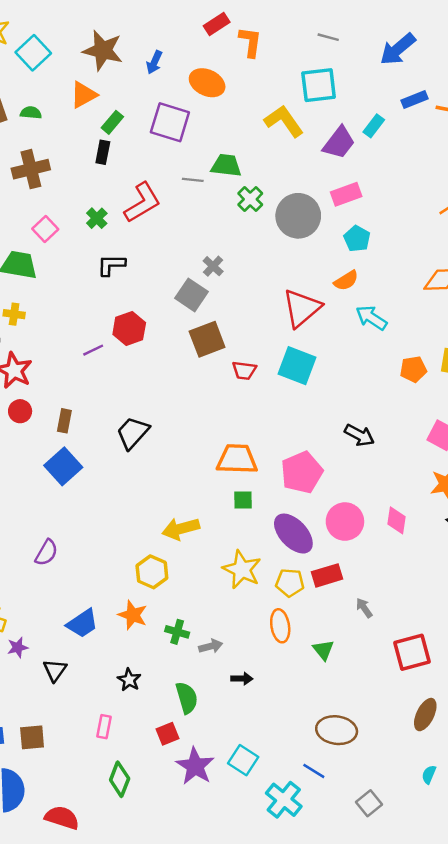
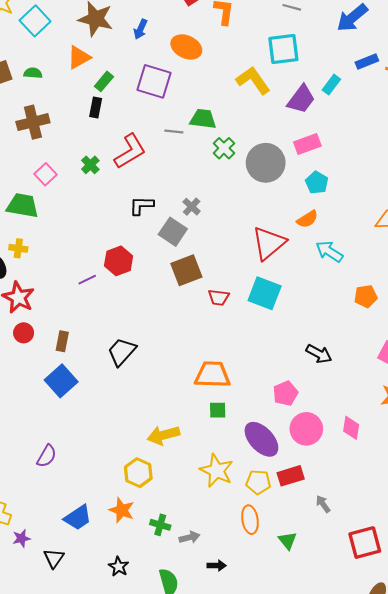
black L-shape: (111, 265) -> (141, 206), moved
pink pentagon: (302, 472) -> (285, 393), moved, size x0.7

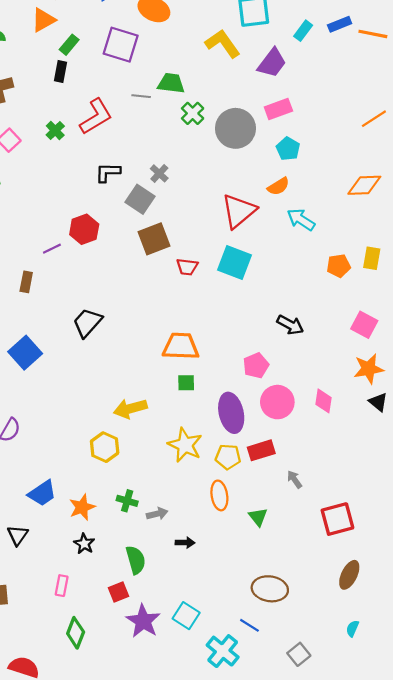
cyan rectangle: (331, 85) -> (303, 31), moved
brown rectangle: (62, 341) -> (26, 282), moved
purple ellipse: (261, 439) -> (231, 413), turned 30
orange star: (122, 510) -> (82, 507), moved, turned 30

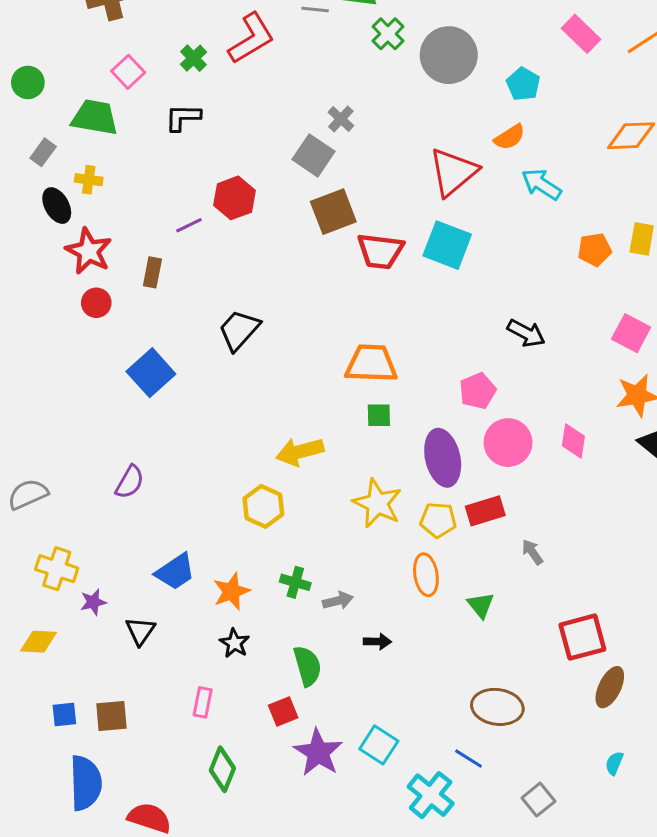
pink rectangle: (278, 109) -> (581, 34), moved, turned 64
black L-shape: (108, 172) -> (183, 117), moved
red trapezoid: (187, 267) -> (380, 251), size x1.5
red square: (337, 519) -> (582, 637), moved

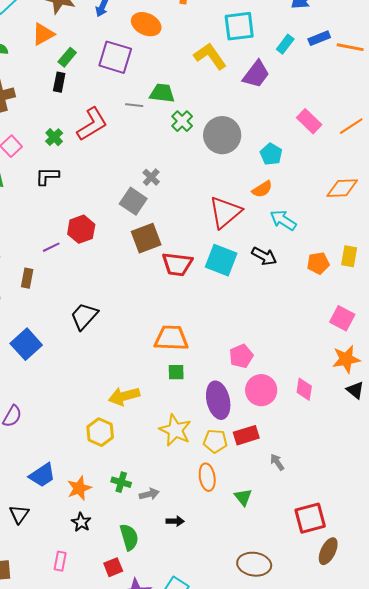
black arrow: (526, 333) -> (264, 256), moved

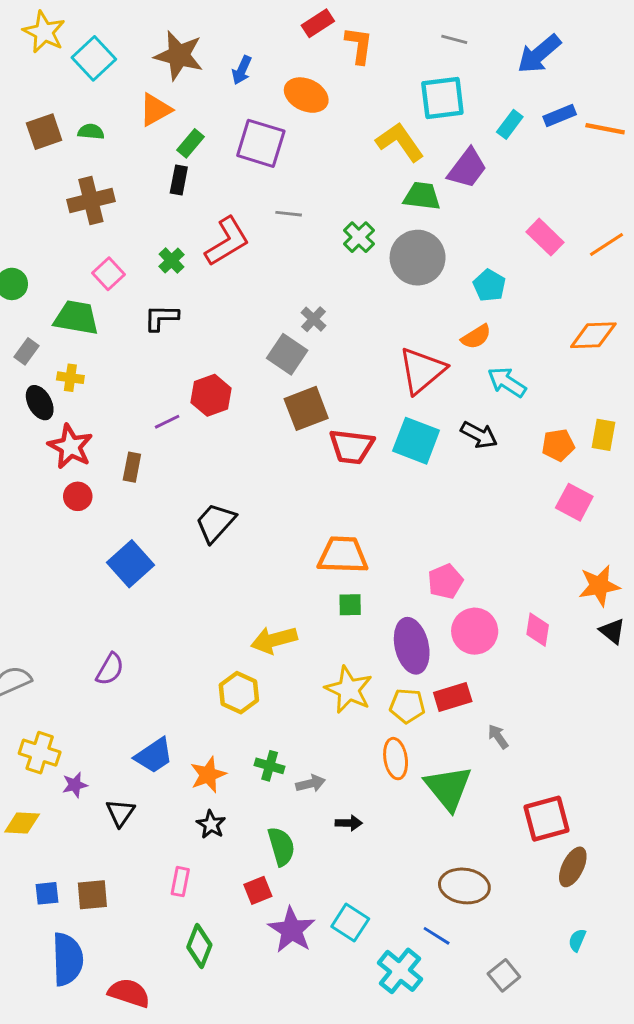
green trapezoid: (162, 93) -> (422, 196), moved
pink square: (342, 318) -> (574, 502), moved
green triangle: (243, 497) -> (448, 788), size x1.8

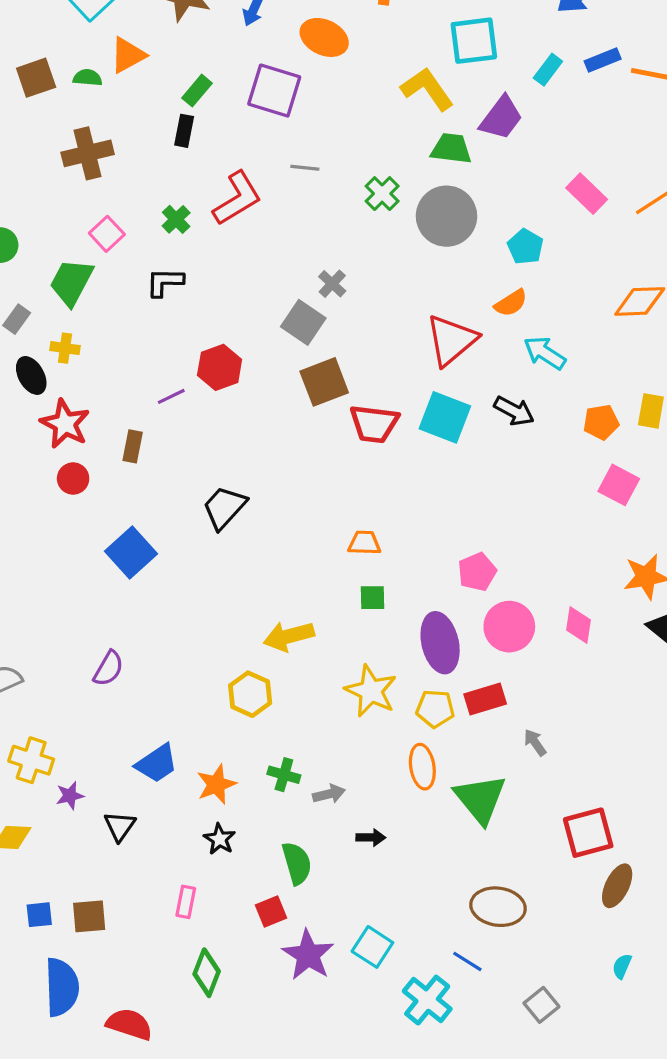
orange triangle: (155, 110) -> (128, 55), moved
green trapezoid: (76, 318) -> (71, 282), turned -72
orange trapezoid: (343, 555) -> (364, 543), size x0.6

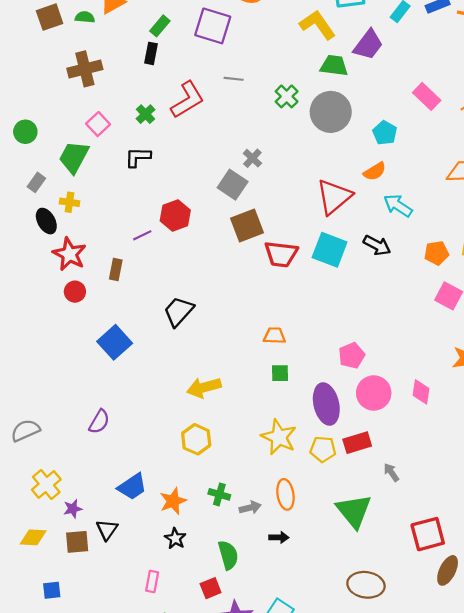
yellow arrow: (289, 636) -> (204, 387), moved
yellow cross: (31, 760) -> (46, 484), turned 32
orange ellipse: (422, 767) -> (285, 494), moved
brown square: (89, 916) -> (77, 542), moved

